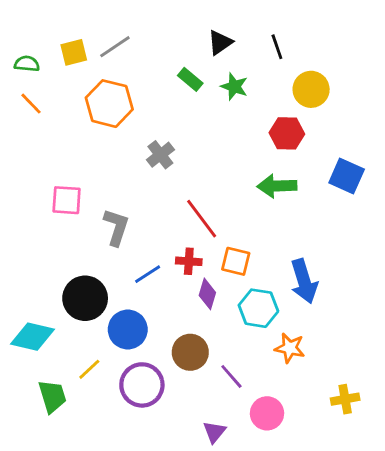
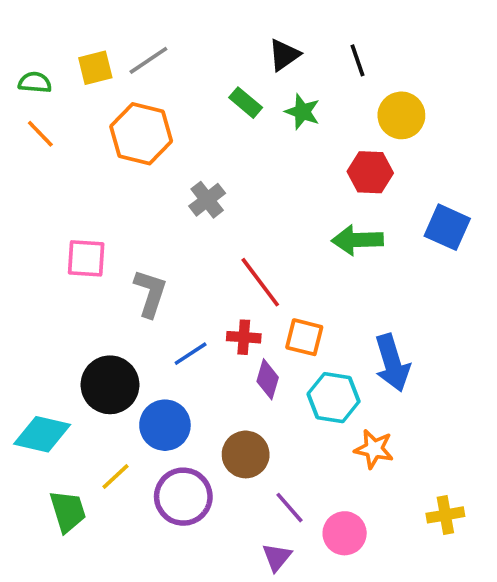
purple line: (231, 376) -> (290, 508), moved

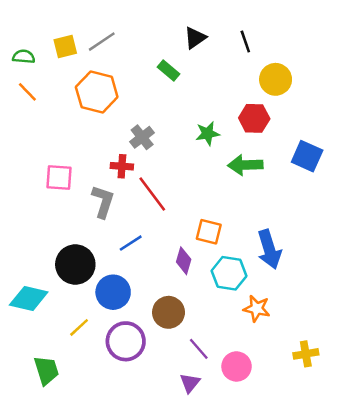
green star: (302, 112) -> (208, 133), moved, turned -30
red line: (260, 282) -> (152, 194), moved
red cross: (244, 337) -> (122, 166), moved
green trapezoid: (68, 511) -> (46, 370), moved

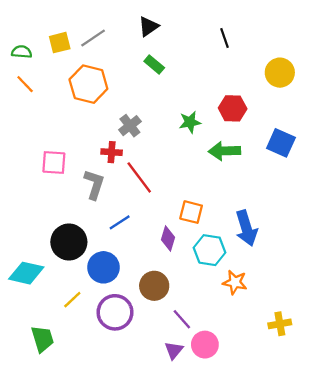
black triangle: (195, 38) -> (148, 26), moved
yellow circle: (276, 79) -> (280, 73), moved
pink circle: (237, 366) -> (205, 345), moved

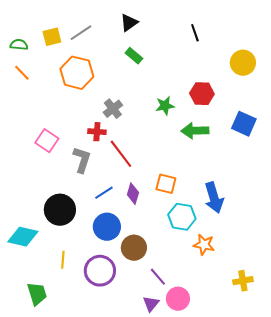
pink square: (54, 162) -> (47, 141), turned 30
purple diamond: (168, 239) -> (133, 194), moved
blue circle: (103, 267) -> (107, 227), moved
yellow line: (72, 300) -> (63, 260), turned -42

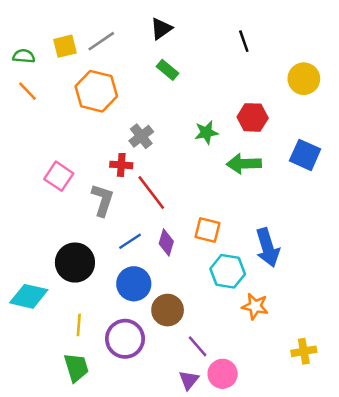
green trapezoid: (37, 294) -> (76, 368), moved

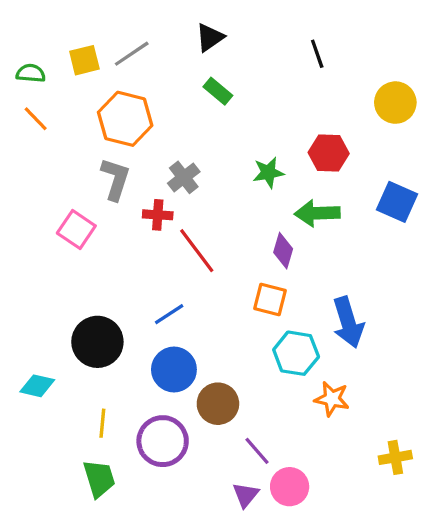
gray L-shape: (102, 200) -> (115, 179), moved
purple diamond: (166, 243) -> (283, 251), moved
cyan diamond: (29, 296) -> (37, 386), size x0.7

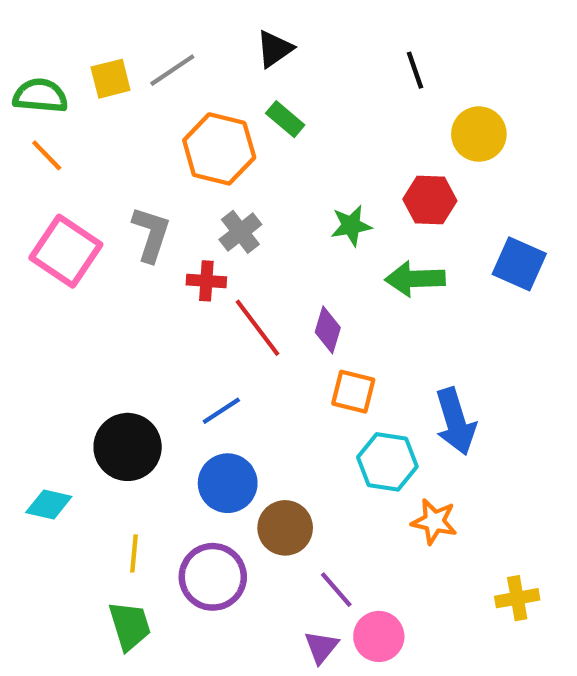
green semicircle: (31, 73) -> (40, 96), size x1.4
yellow circle: (395, 103) -> (479, 134), moved
orange hexagon: (125, 119) -> (219, 149), moved
pink square: (76, 230) -> (66, 251), moved, size x1.4
purple diamond: (283, 251) -> (328, 330), moved

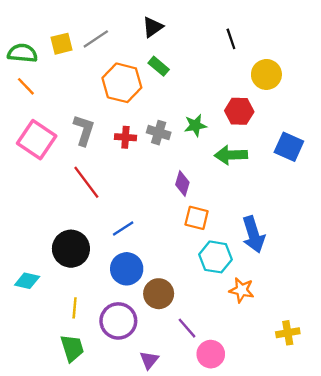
gray cross: (240, 232) -> (159, 133), moved, turned -35
red cross: (206, 281) -> (125, 137), moved
red line: (257, 328) -> (86, 182), moved
purple triangle: (321, 647) -> (149, 360), moved

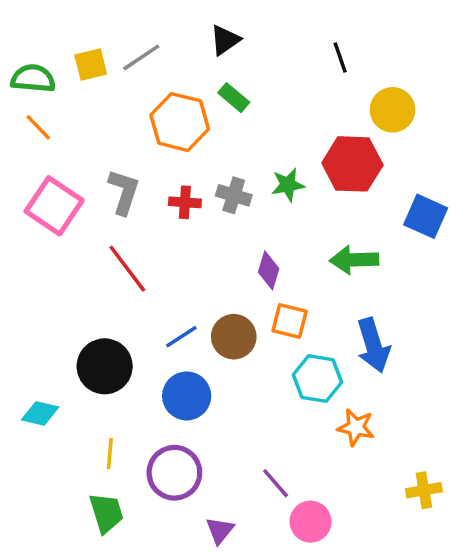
red hexagon: (239, 111) -> (352, 164), size x1.4
green arrow: (231, 155) -> (354, 260), moved
brown circle: (159, 294) -> (234, 337), moved

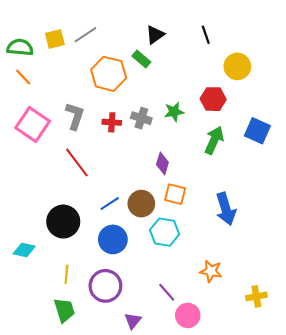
black triangle: (225, 40) -> (155, 35), moved
red hexagon: (352, 164) -> (213, 99), size x0.7
green arrow: (354, 260) -> (214, 140), moved, turned 116
cyan hexagon: (317, 379) -> (165, 232), moved
orange star: (356, 427) -> (211, 271), moved

